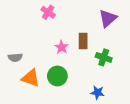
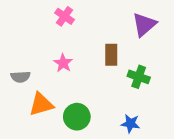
pink star: (62, 47) -> (63, 63), moved
green circle: (57, 76) -> (77, 117), moved
orange triangle: (31, 78) -> (41, 104), turned -36

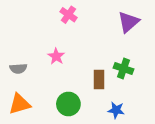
pink cross: (64, 16) -> (68, 15), moved
brown rectangle: (111, 55) -> (99, 80), moved
orange triangle: (41, 104) -> (20, 104), moved

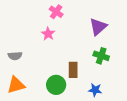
purple triangle: (128, 22) -> (98, 27), moved
pink star: (56, 56) -> (48, 34), moved
brown rectangle: (99, 80) -> (73, 70), moved

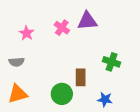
pink cross: (56, 12) -> (62, 28), moved
purple triangle: (98, 27) -> (87, 21), moved, turned 36
pink star: (48, 34) -> (26, 33), moved

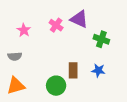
purple triangle: (87, 21) -> (79, 19), turned 30
green cross: (112, 62) -> (101, 39), moved
blue star: (105, 99) -> (98, 70), moved

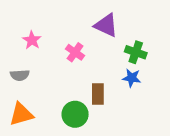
pink cross: (56, 25) -> (75, 52), moved
blue star: (98, 70) -> (132, 78), moved

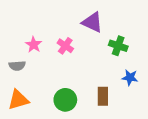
pink star: (32, 40) -> (34, 45), moved
blue star: (132, 78) -> (130, 78), moved
brown rectangle: (98, 94) -> (103, 96), moved

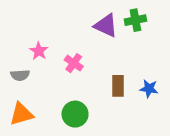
pink cross: (65, 46) -> (74, 63), moved
green cross: (118, 46) -> (135, 20), moved, turned -30
brown rectangle: (103, 96) -> (118, 86), moved

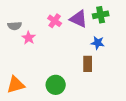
pink cross: (74, 63) -> (55, 21), moved
gray semicircle: (20, 75) -> (15, 26), moved
blue star: (149, 89) -> (98, 43), moved

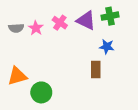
pink star: (29, 38) -> (36, 28), moved
orange triangle: (16, 85) -> (17, 76), moved
green circle: (56, 85) -> (41, 92), moved

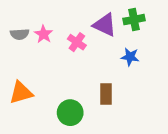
pink cross: (60, 23) -> (77, 42), moved
brown rectangle: (96, 70) -> (106, 94), moved
green circle: (41, 92) -> (70, 113), moved

